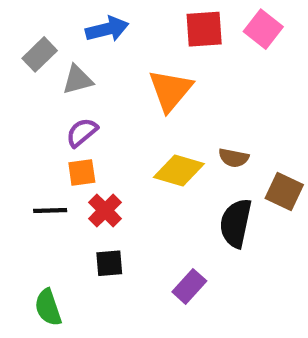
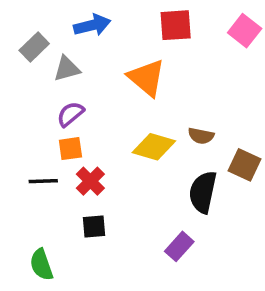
pink square: (263, 29) -> (245, 31), moved
orange triangle: (170, 90) -> (147, 78), turned -30
purple rectangle: (189, 286) -> (179, 246), moved

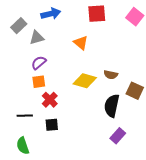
orange triangle: (147, 78) -> (81, 43), size x0.7
black line: (43, 181) -> (25, 116), moved
purple rectangle: (179, 246) -> (118, 136), moved

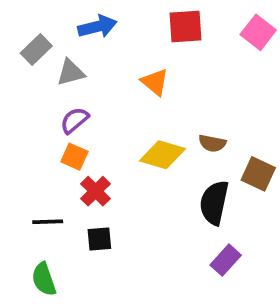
orange square: (39, 82) -> (74, 157), turned 32

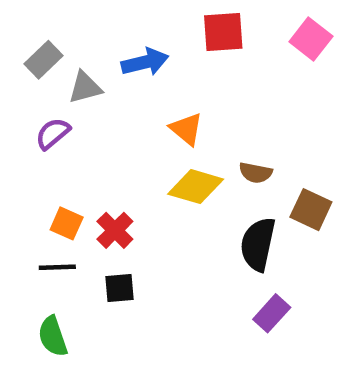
blue arrow: (97, 27) -> (145, 62), moved
orange triangle: (155, 82) -> (186, 129), moved
purple semicircle: (74, 120) -> (53, 134), moved
orange square: (74, 157) -> (67, 223), moved

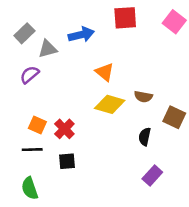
black semicircle: (258, 244) -> (145, 137), size x0.6

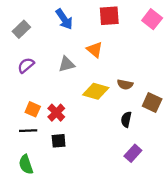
blue arrow: (81, 35) -> (64, 19), moved, turned 70
gray triangle: (48, 49) -> (66, 64), moved
orange triangle: (105, 72) -> (95, 50), moved

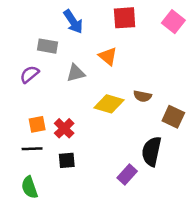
gray rectangle: (21, 29) -> (47, 46), moved, turned 54
orange square: (33, 109) -> (37, 124), turned -35
black semicircle: (126, 119) -> (152, 151), moved, size x1.6
purple rectangle: (133, 153) -> (127, 175), moved

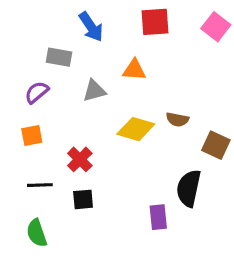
orange triangle: (108, 56) -> (134, 70), turned -36
orange square: (37, 124) -> (32, 135), moved
purple rectangle: (127, 175) -> (158, 217), turned -48

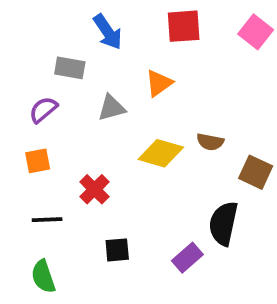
orange triangle: (134, 70) -> (159, 83), turned -40
black square: (83, 199) -> (117, 250), moved
purple rectangle: (158, 217) -> (187, 258), turned 55

